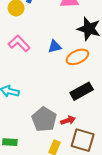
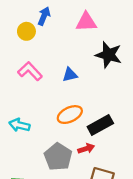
orange ellipse: (77, 57) -> (70, 115), moved
red arrow: (68, 120) -> (86, 149), moved

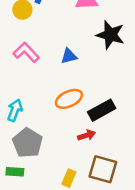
cyan arrow: (19, 125) -> (15, 110), turned 96
gray pentagon: (58, 157) -> (27, 143), moved

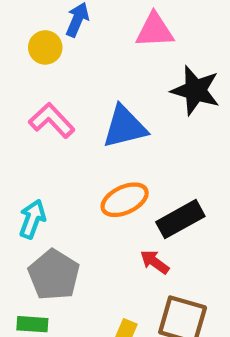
blue triangle: (69, 56) -> (125, 127), size x1.6
red arrow: (86, 135) -> (155, 262), turned -126

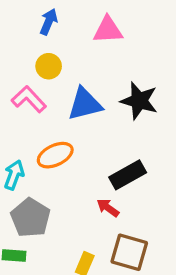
yellow circle: (45, 47) -> (49, 66), moved
black star: (195, 90) -> (139, 101), moved
orange ellipse: (125, 200) -> (55, 155), moved

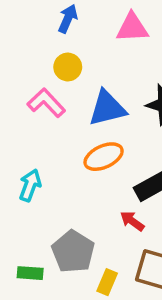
orange ellipse: (55, 155) -> (104, 157), moved
gray pentagon: (30, 218) -> (73, 252), moved

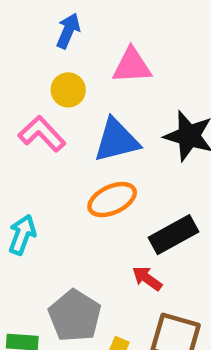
pink triangle: (132, 28) -> (132, 66), moved

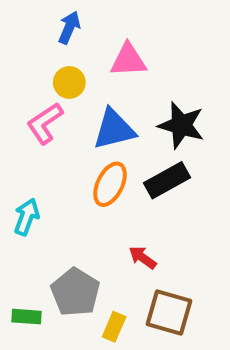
pink L-shape: (42, 134) -> (45, 123), turned -81
orange ellipse: (112, 200) -> (110, 184), turned -39
black rectangle: (173, 235) -> (167, 180), moved

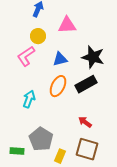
blue triangle: (114, 129) -> (60, 59), size x0.7
cyan arrow: (27, 217) -> (29, 99), moved
red arrow: (143, 258) -> (85, 122), moved

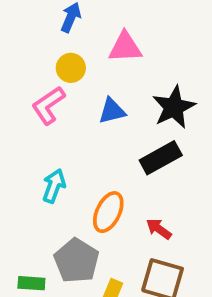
black star: (93, 57) -> (174, 107), turned 30
orange ellipse: (58, 86) -> (108, 212), moved

